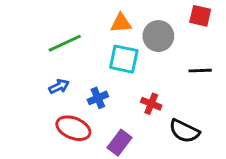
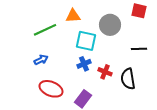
orange triangle: (121, 23) -> (73, 16), moved
blue cross: (98, 98) -> (84, 64), moved
black semicircle: (184, 131) -> (128, 79), moved, turned 55

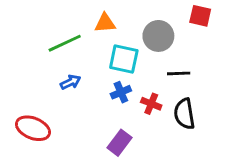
black line: (139, 49) -> (179, 73), moved
blue arrow: (41, 60) -> (70, 82), moved
red ellipse: (51, 89) -> (33, 128), moved

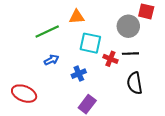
gray circle: (158, 36) -> (128, 26), moved
blue cross: (121, 92) -> (79, 74), moved
red cross: (151, 104) -> (110, 59), moved

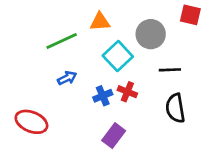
gray circle: (128, 26) -> (151, 34), moved
cyan square: (90, 43) -> (118, 56), turned 35
red cross: (110, 59) -> (127, 92), moved

